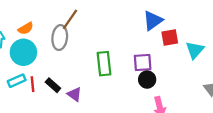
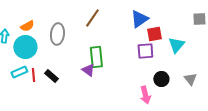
brown line: (70, 19) -> (92, 18), moved
purple square: (143, 63) -> (145, 51), moved
black circle: (147, 80) -> (161, 79), moved
purple triangle: (74, 94) -> (88, 70), moved

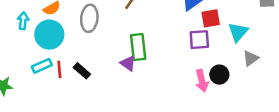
gray triangle: (190, 79) -> (251, 58), moved, turned 32
pink arrow: (145, 95) -> (202, 81), moved

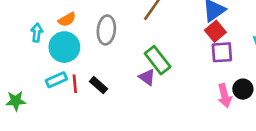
red square: (211, 18) -> (215, 31), moved, turned -30
green rectangle: (138, 47) -> (158, 60), turned -32

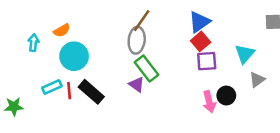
gray ellipse: (106, 30) -> (137, 40), moved
cyan circle: (64, 47) -> (74, 56), moved
black rectangle: (98, 85) -> (91, 92), size x1.5

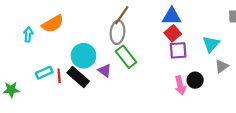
blue triangle: (199, 22) -> (172, 16), turned 36
orange semicircle: (62, 30) -> (53, 24), size x1.5
cyan circle: (74, 56) -> (83, 56), moved
purple triangle: (137, 84) -> (105, 71), moved

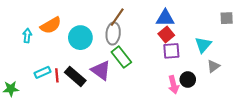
cyan circle: (83, 56) -> (80, 38), moved
purple triangle: (105, 71) -> (101, 70), size x1.5

